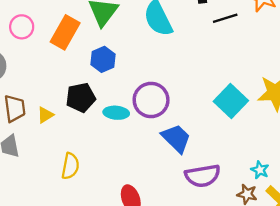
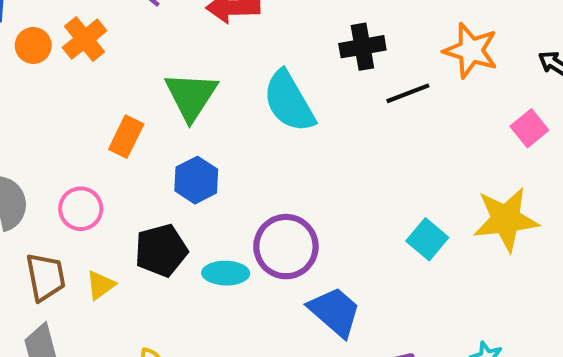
pink circle: (22, 27) -> (81, 209), moved
orange rectangle: (65, 32) -> (126, 137), size x0.7
cyan square: (231, 101) -> (427, 239), size x0.7

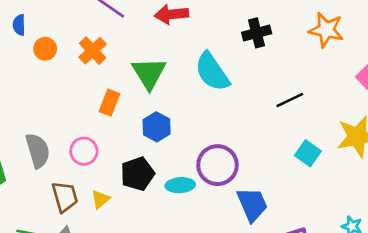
orange cross: (85, 39) -> (93, 51), moved
black line: (408, 93) -> (290, 100), moved
blue trapezoid: (335, 312) -> (252, 204), turned 30

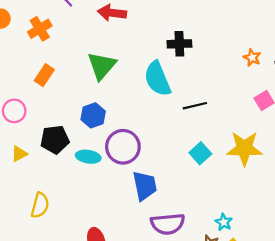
orange star: (326, 30) -> (252, 58), moved, size x0.6
cyan semicircle: (212, 72) -> (157, 79), moved
green triangle: (149, 73) -> (102, 66), moved
blue hexagon: (157, 127) -> (93, 115), moved

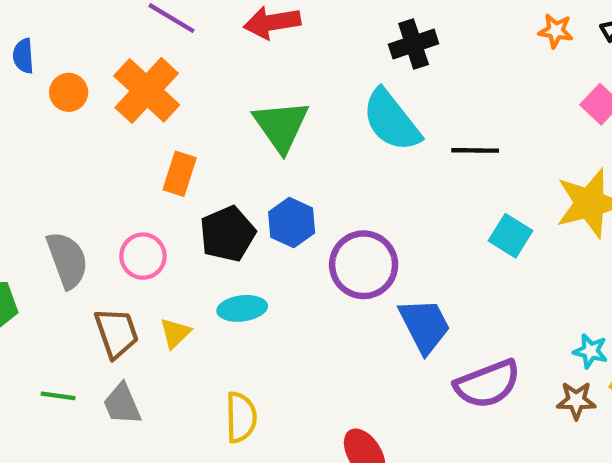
orange cross: (40, 29) -> (147, 90), size x1.4
black line: (195, 106) -> (475, 150), turned 30
black pentagon: (55, 140) -> (228, 234), moved
cyan ellipse: (88, 157) -> (242, 308), moved

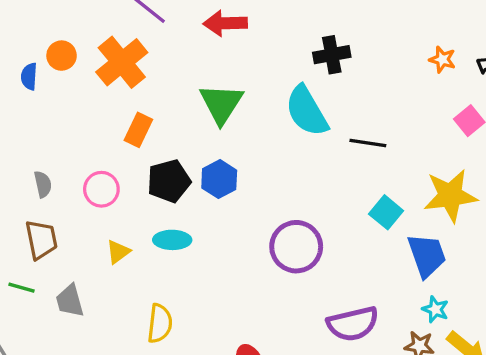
blue semicircle: (23, 56) -> (29, 76), moved
gray semicircle: (67, 260) -> (43, 184), size x0.6
purple circle: (364, 265) -> (296, 247), moved
blue trapezoid: (425, 326) -> (427, 255), moved
brown trapezoid: (117, 333) -> (41, 240), moved

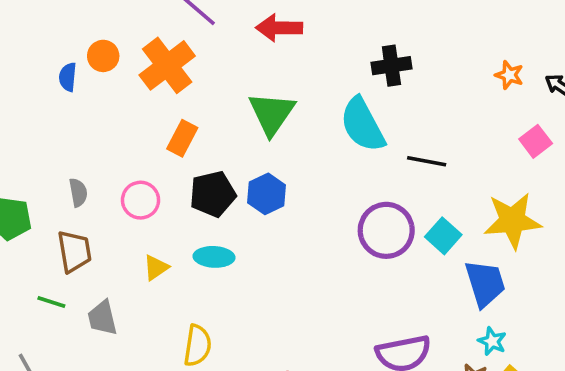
purple circle: (296, 247) -> (386, 230), moved

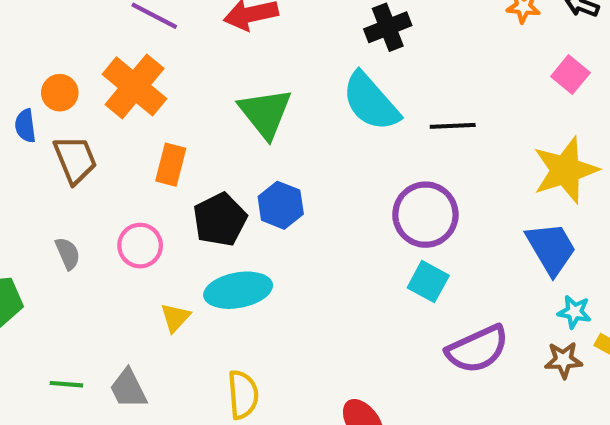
cyan square: (443, 236) -> (428, 282), moved
brown trapezoid: (74, 251) -> (75, 160), moved
cyan ellipse: (214, 257) -> (238, 290), size x1.4

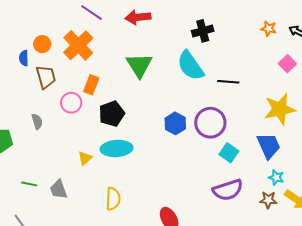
blue hexagon: (281, 205) -> (175, 123), moved
pink circle: (140, 246) -> (71, 103), moved
cyan square: (428, 282) -> (229, 153), moved

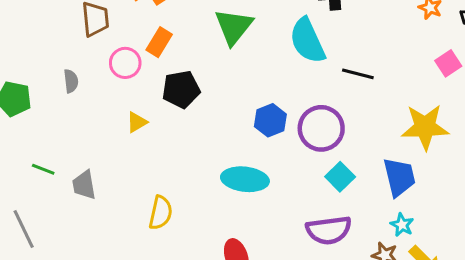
cyan ellipse: (117, 148) -> (245, 179), moved
yellow triangle: (85, 158) -> (137, 122), moved

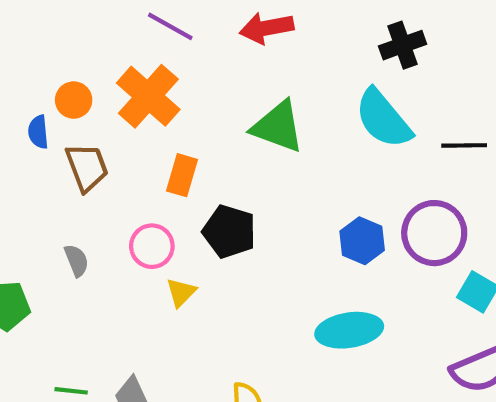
green triangle: (234, 27) -> (278, 127), turned -33
pink circle: (125, 63) -> (152, 246), moved
black pentagon: (181, 89) -> (229, 232), turned -30

